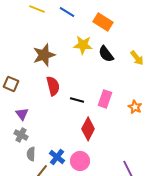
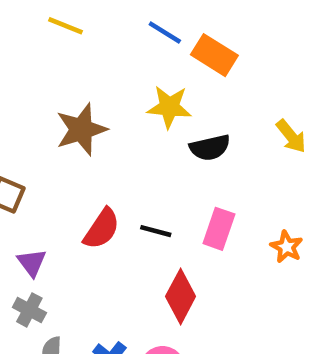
blue line: (67, 12) -> (165, 33), moved
black semicircle: (106, 54) -> (210, 148), moved, turned -66
red semicircle: (53, 86) -> (102, 229), moved, turned 48

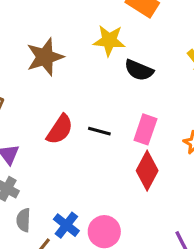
black semicircle: (210, 148) -> (139, 70), turned 36
red diamond: (181, 296) -> (147, 171), moved

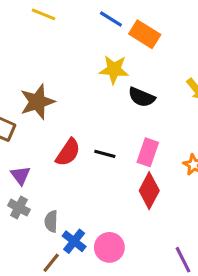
brown star: (45, 57) -> (37, 102), moved
gray semicircle: (24, 220) -> (51, 221), moved

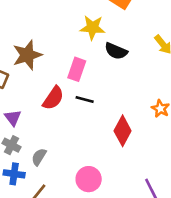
pink rectangle: (148, 152) -> (77, 69), moved
gray semicircle: (51, 221) -> (39, 157), turned 30
blue cross: (74, 241) -> (14, 174), moved, turned -30

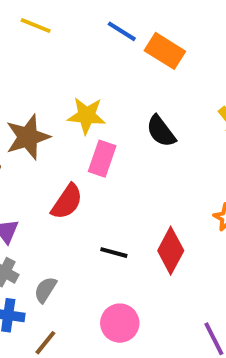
yellow star: (92, 28) -> (87, 116), moved
black semicircle: (116, 51) -> (161, 131), turned 30
black line: (85, 99) -> (114, 253), moved

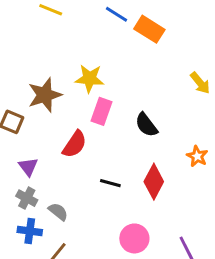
black semicircle: (161, 131) -> (146, 125), moved
gray semicircle: (45, 290) -> (58, 212), turned 96
pink circle: (120, 323) -> (134, 238), moved

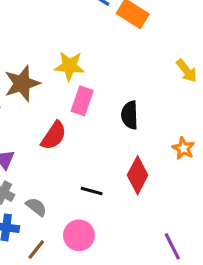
black semicircle: (146, 125) -> (130, 115), turned 35
black line: (110, 183) -> (92, 191), moved
pink circle: (134, 238) -> (79, 235), moved

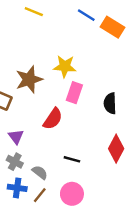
black line: (92, 191) -> (72, 159), moved
brown line: (36, 250) -> (40, 195), moved

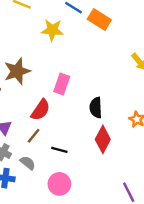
yellow star: (65, 66) -> (52, 30), moved
black semicircle: (110, 103) -> (96, 108), moved
brown line: (40, 195) -> (34, 136), moved

